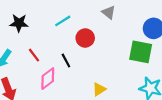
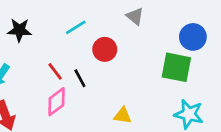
red line: (34, 55) -> (55, 71), moved
yellow triangle: (99, 89) -> (123, 115), turned 40

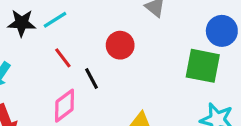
cyan line: (76, 27) -> (55, 20), moved
red line: (55, 71) -> (63, 58), moved

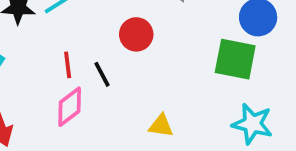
red line: (63, 58) -> (68, 65), moved, turned 30

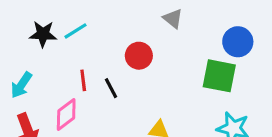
pink diamond: (70, 107) -> (66, 114), moved

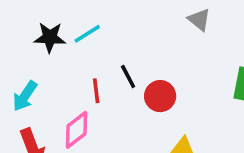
red circle: (139, 56) -> (160, 96), moved
black line: (111, 88) -> (128, 76), moved

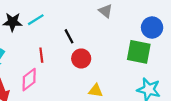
black line: (128, 76) -> (69, 36), moved

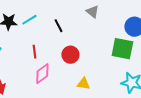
black line: (69, 36) -> (58, 26), moved
pink diamond: (29, 80) -> (42, 74), moved

